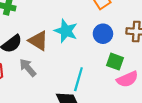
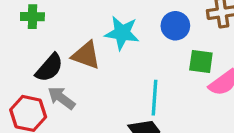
gray arrow: (28, 68) -> (61, 98), moved

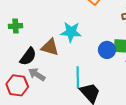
blue circle: (175, 26) -> (107, 50), moved
cyan line: (154, 98) -> (78, 77), moved

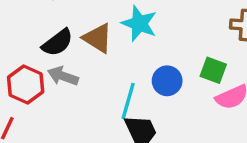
blue circle: (107, 50) -> (167, 81), moved
gray arrow: (37, 74) -> (63, 76), turned -30

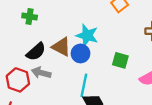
green square: (213, 70) -> (120, 60), moved
blue circle: (167, 81) -> (81, 53), moved

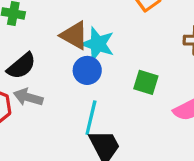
brown triangle: (61, 47) -> (74, 35), moved

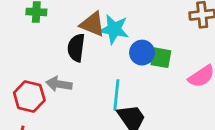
black semicircle: (21, 66) -> (76, 48), moved, turned 144
blue circle: (87, 70) -> (142, 53), moved

